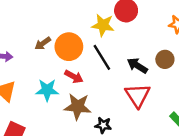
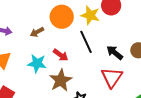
brown arrow: (43, 43) -> (37, 32), moved
orange circle: (69, 47) -> (62, 17), moved
brown star: (78, 107) -> (61, 80), turned 30

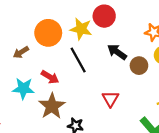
black arrow: (115, 53) -> (117, 52), moved
red triangle: (112, 77) -> (110, 99), size x0.7

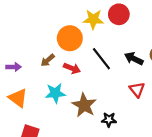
yellow star: (81, 29) -> (93, 19), moved
black arrow: (117, 52) -> (134, 59), moved
red arrow: (50, 77) -> (72, 68), moved

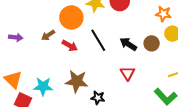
cyan star: (55, 93) -> (43, 86), moved
orange triangle: (18, 98) -> (13, 80), moved
brown star: (84, 105) -> (77, 81), turned -30

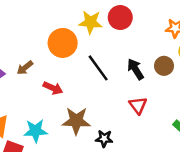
brown arrow: (48, 35) -> (25, 68), moved
black arrow: (128, 44) -> (136, 69), turned 30
red arrow: (70, 46) -> (53, 88), moved

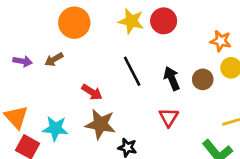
orange circle: (63, 43) -> (74, 23), moved
red arrow: (53, 88) -> (92, 92), moved

